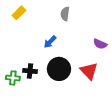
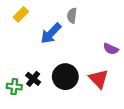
blue arrow: (50, 42) -> (51, 33), moved, size x1.5
black cross: (30, 71) -> (33, 79), turned 32

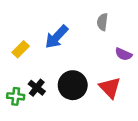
yellow rectangle: (21, 14) -> (21, 49), moved
gray semicircle: (72, 16) -> (102, 22), moved

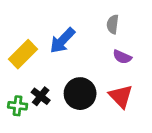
yellow rectangle: (21, 49) -> (23, 54), size x1.5
purple semicircle: (124, 54) -> (122, 57), moved

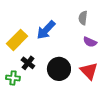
black cross: (41, 96) -> (28, 63), moved

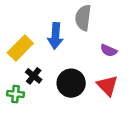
gray semicircle: (83, 18) -> (83, 18), moved, size x1.5
blue arrow: (46, 30) -> (55, 36), turned -40

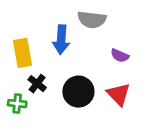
gray semicircle: (83, 18) -> (92, 20), turned -90
yellow rectangle: (20, 48) -> (22, 53), turned -55

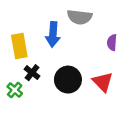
purple semicircle: (120, 56) -> (112, 42), moved, turned 70
green cross: (17, 104) -> (15, 90), turned 35

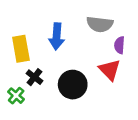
gray semicircle: (80, 17) -> (100, 24), moved
red triangle: (103, 82) -> (110, 70), moved

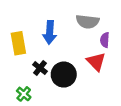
black cross: (34, 77) -> (40, 68), moved
green cross: (16, 96) -> (24, 94), moved

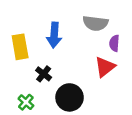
red triangle: (96, 62) -> (105, 67), turned 36
black circle: (64, 75) -> (70, 97), moved

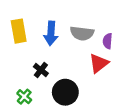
gray semicircle: (95, 23) -> (82, 33), moved
yellow rectangle: (20, 47) -> (19, 31), moved

